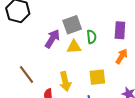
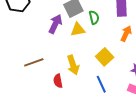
brown line: (26, 74) -> (34, 62), turned -66
yellow square: (97, 77) -> (105, 57), turned -30

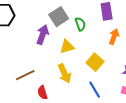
yellow triangle: (78, 30) -> (67, 47), moved
red semicircle: (58, 81) -> (42, 92), moved

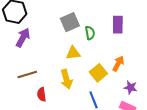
purple arrow: (43, 35) -> (23, 38), moved
orange arrow: (114, 37) -> (118, 64), moved

